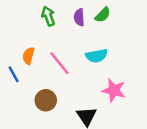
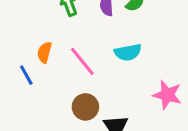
pink star: (114, 90) -> (167, 95), moved
brown circle: (46, 100) -> (85, 107), moved

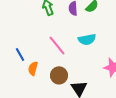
orange semicircle: (44, 52) -> (33, 68), moved

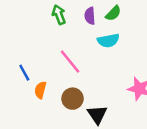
cyan semicircle: (87, 39) -> (108, 41), moved

